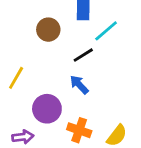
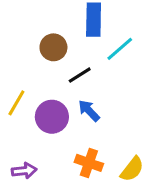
black line: (83, 55) -> (80, 75), moved
purple circle: (47, 109) -> (52, 117), moved

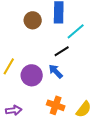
brown circle: (53, 47) -> (33, 20), moved
black line: (80, 75) -> (62, 51), moved

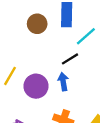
blue arrow: (56, 71) -> (63, 82), turned 35

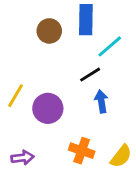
blue arrow: (63, 82) -> (101, 101), moved

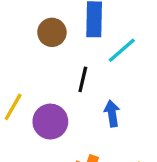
black line: (90, 75) -> (83, 79), moved, turned -45

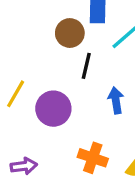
brown circle: (52, 32) -> (70, 33), moved

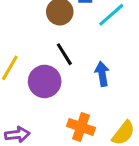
black line: (86, 66) -> (64, 54), moved, turned -45

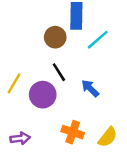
blue arrow: (102, 74) -> (90, 88), turned -36

